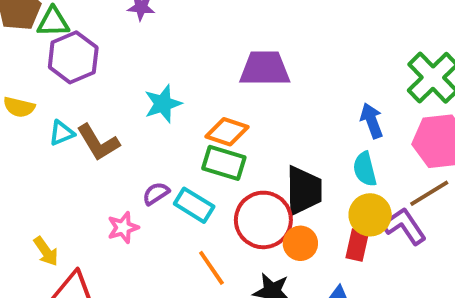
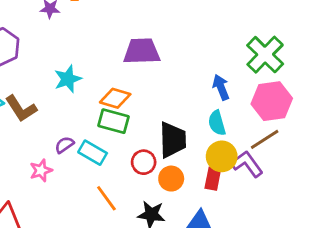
red circle: (263, 220) -> (144, 162), size x0.6

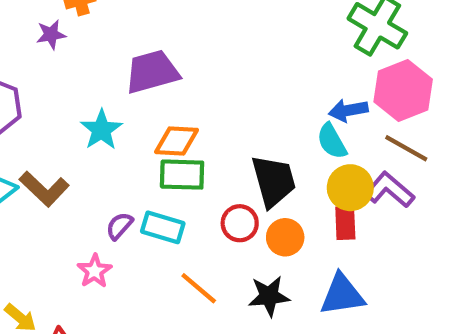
purple trapezoid: (142, 51) -> (152, 72), moved
blue arrow: (221, 87) -> (348, 110), moved, turned -65
brown line: (265, 139) -> (406, 148), turned 76

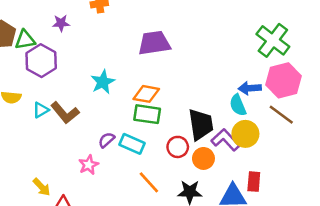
purple star: (51, 35) -> (61, 23), moved
purple trapezoid: (152, 72) -> (154, 43), moved
purple L-shape: (389, 190) -> (225, 140), moved
red rectangle: (345, 223) -> (254, 182), moved

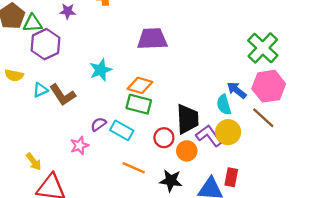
blue arrow: (250, 88) -> (237, 90), turned 36
orange line: (149, 182) -> (134, 168), turned -30

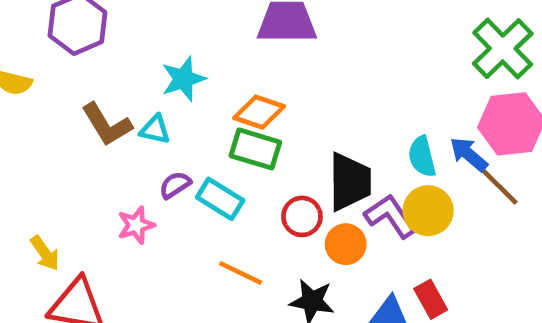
cyan triangle: (40, 90) -> (155, 129), moved, turned 35
blue arrow: (237, 90) -> (469, 154), moved
red rectangle: (231, 177) -> (431, 299), turned -42

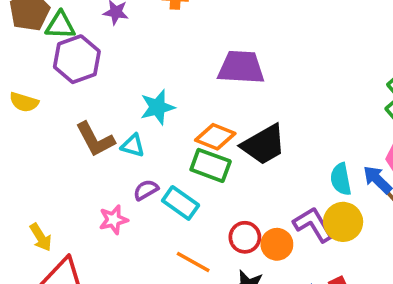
black trapezoid: (350, 182) -> (264, 145), moved, turned 57
red circle: (302, 216) -> (245, 237), moved

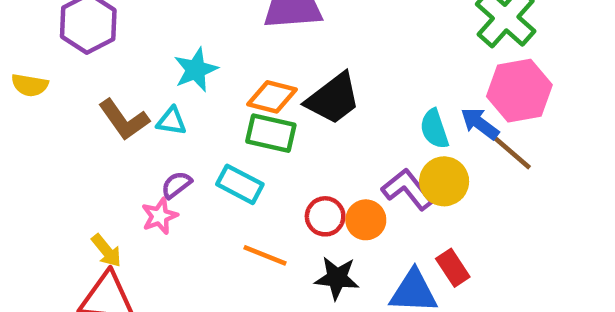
purple semicircle: (146, 190) -> (176, 185), moved
yellow arrow: (41, 237) -> (106, 251), moved

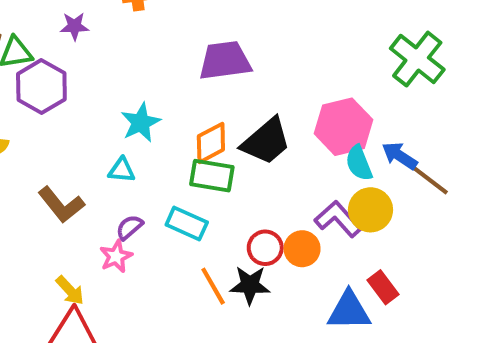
pink hexagon: (519, 91) -> (343, 127), moved
orange diamond: (272, 97) -> (211, 143), turned -39
brown L-shape: (124, 120) -> (61, 205), moved
orange line: (265, 255) -> (213, 286), turned 42
black star: (337, 278) -> (250, 285), moved

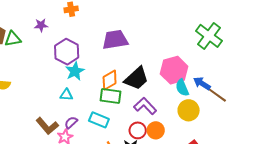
purple hexagon: (41, 87) -> (67, 52), moved
brown L-shape: (61, 205) -> (47, 126), moved
purple L-shape: (338, 219) -> (145, 106), moved

